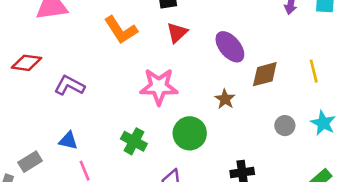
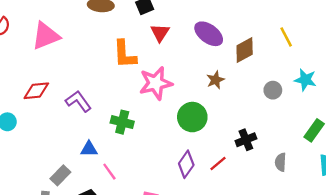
orange L-shape: (121, 30) -> (125, 54), moved, turned 44
purple L-shape: (70, 86) -> (78, 101), turned 40
brown star: (225, 99) -> (215, 80), turned 30
green cross: (134, 141) -> (122, 122), moved

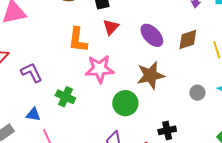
brown diamond: (245, 50) -> (188, 40), moved
brown star: (215, 80) -> (151, 75), size x1.8

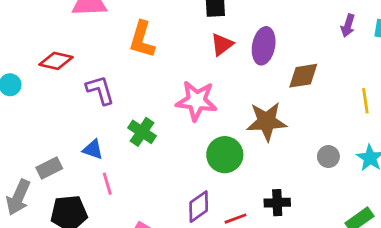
purple ellipse: (152, 35) -> (264, 46), moved, turned 45
orange L-shape: (78, 40) -> (142, 39), moved
brown diamond: (188, 40) -> (303, 76), moved

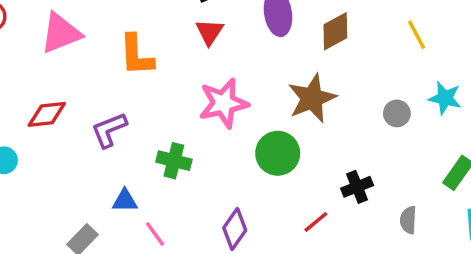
red triangle: (222, 44) -> (209, 32), moved
purple L-shape: (100, 90) -> (109, 130), turned -76
purple diamond: (199, 207) -> (235, 229), moved

